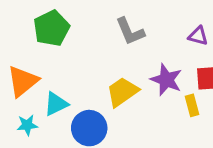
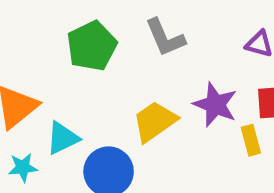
green pentagon: (51, 28) -> (92, 46), moved

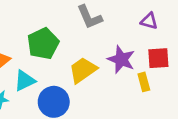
green pentagon: (92, 46) -> (43, 44), moved

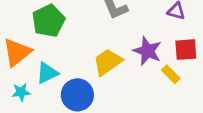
green pentagon: (43, 44) -> (48, 21), moved
yellow rectangle: (144, 82) -> (171, 74), turned -30

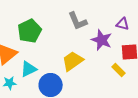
purple star: (147, 51) -> (102, 40), moved

